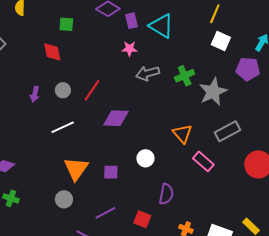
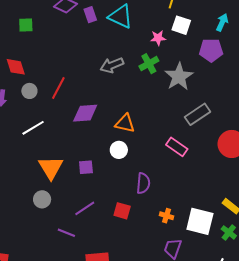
pink star: (129, 49) -> (158, 38), moved
red diamond: (52, 52) -> (16, 67), moved
orange triangle: (182, 134) -> (125, 123), moved, turned -30

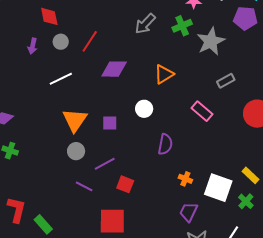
gray arrow: (112, 65) -> (145, 24), turned -30
gray rectangle: (198, 114) -> (226, 81), size x0.7
orange triangle: (125, 123) -> (164, 74), moved, turned -50
gray circle: (42, 199) -> (76, 151), moved
red square: (122, 211) -> (125, 184), moved

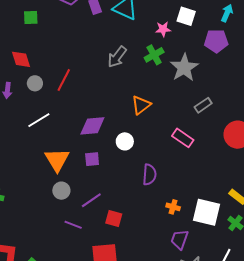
purple diamond: (114, 69) -> (92, 126), moved

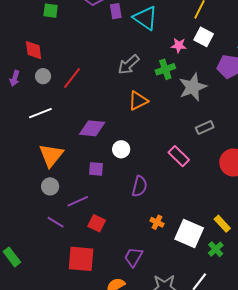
orange triangle: (141, 105) -> (138, 101), moved
purple square: (92, 159) -> (96, 169), moved
purple trapezoid: (180, 239) -> (133, 257), moved

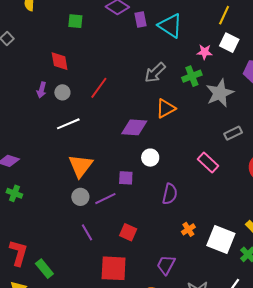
gray circle: (43, 76) -> (62, 92), moved
purple diamond: (92, 128) -> (134, 127), moved
purple line: (78, 201) -> (105, 199), moved
purple line: (56, 222) -> (87, 232), turned 30
orange cross: (157, 222) -> (188, 229), turned 32

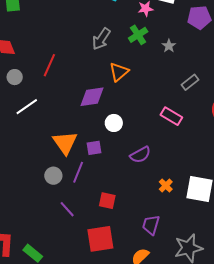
gray star: (220, 93) -> (169, 46), size x0.5
orange triangle: (81, 166) -> (65, 143), moved
purple semicircle: (170, 194) -> (140, 155), turned 60
purple line: (105, 199) -> (78, 172), turned -30

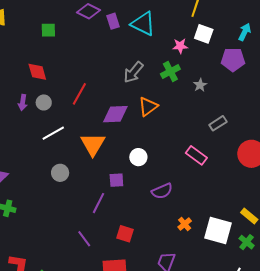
purple diamond: (92, 97) -> (115, 114), moved
orange triangle: (65, 143) -> (93, 144), moved
gray circle: (53, 176) -> (60, 173), moved

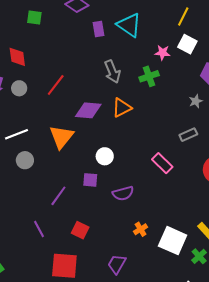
purple rectangle: (113, 21) -> (99, 29), moved
gray arrow: (133, 72) -> (112, 72), turned -70
gray star: (200, 85) -> (196, 101), moved
white line: (53, 133) -> (16, 134), moved
purple square: (116, 180) -> (90, 180), moved

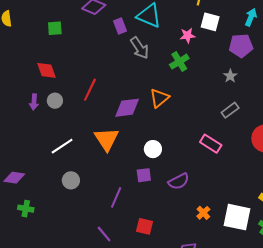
gray arrow: (112, 72) -> (140, 48), moved
gray circle: (25, 160) -> (71, 180), moved

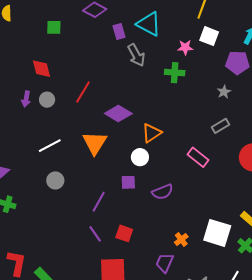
green cross: (179, 62) -> (175, 73), turned 30
orange triangle: (159, 98) -> (152, 133), moved
purple diamond: (127, 108) -> (118, 113), turned 32
orange cross: (203, 213) -> (181, 240), moved
purple line: (104, 234) -> (95, 234), moved

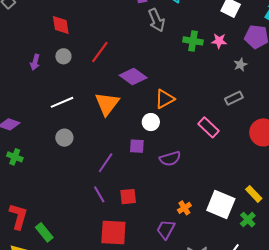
pink star: (185, 47) -> (219, 41), moved
purple arrow: (26, 99) -> (35, 62), moved
red square: (124, 233) -> (128, 197), turned -30

